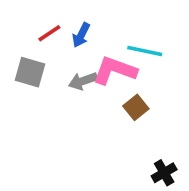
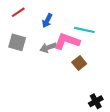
red line: (49, 33) -> (18, 12), moved

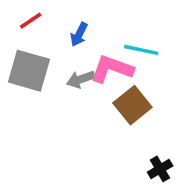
gray square: (17, 42) -> (29, 71), size x1.4
brown square: (79, 63) -> (132, 105), size x1.5

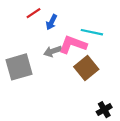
red line: (31, 21) -> (34, 13), moved
gray square: (29, 71) -> (19, 67), moved, turned -32

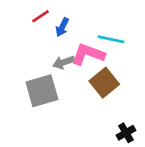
gray square: (19, 67) -> (42, 91), moved

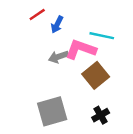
gray square: (42, 91) -> (52, 111), moved
black cross: (126, 133) -> (101, 115), moved

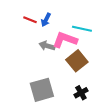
red line: (37, 15) -> (30, 20), moved, turned 56
gray arrow: (58, 57) -> (47, 46), turned 35

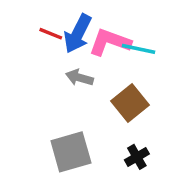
blue arrow: (46, 20) -> (78, 34), size x1.6
pink L-shape: (65, 40) -> (110, 42), moved

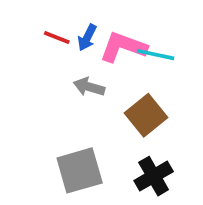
blue arrow: (78, 34) -> (87, 37), size x0.6
black cross: (137, 157) -> (154, 176), size x1.4

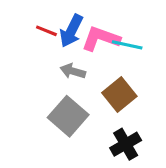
blue arrow: (87, 37) -> (71, 31), size x1.5
gray square: (80, 170) -> (68, 116), moved, turned -33

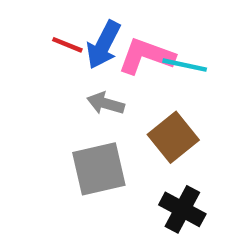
gray square: (68, 116) -> (99, 169), turned 36
black cross: (126, 144) -> (182, 209), turned -32

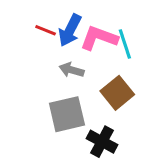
cyan line: (185, 65) -> (125, 44), turned 60
black cross: (182, 209) -> (102, 142), moved

